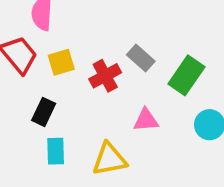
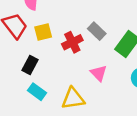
pink triangle: (146, 120) -> (99, 73), turned 48
cyan rectangle: (56, 151) -> (37, 92), turned -54

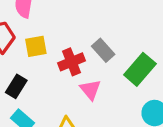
pink triangle: (99, 73) -> (90, 90), moved

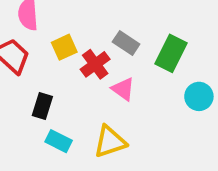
yellow square: (36, 46) -> (64, 47), moved

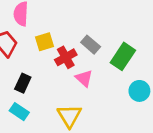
cyan rectangle: (59, 141) -> (19, 112), moved
yellow triangle: (110, 142) -> (69, 116), turned -50

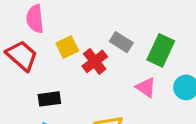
pink triangle: (84, 78) -> (146, 87), moved
black rectangle: (23, 83) -> (49, 99), turned 66

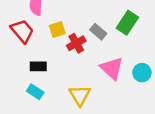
green rectangle: (161, 50) -> (127, 23), moved
pink triangle: (146, 87) -> (112, 68), size x1.5

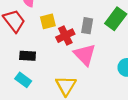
gray rectangle: (98, 32) -> (87, 26), turned 56
pink triangle: (112, 68) -> (85, 55), moved

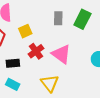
gray rectangle: (87, 26) -> (58, 18), moved
red cross: (65, 36) -> (36, 51), moved

